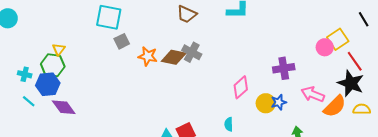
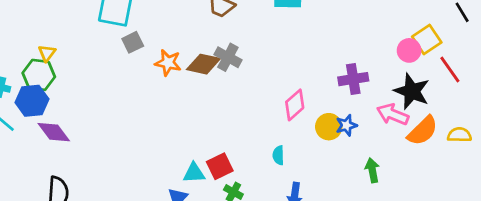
black star: (351, 83) -> (412, 91), moved

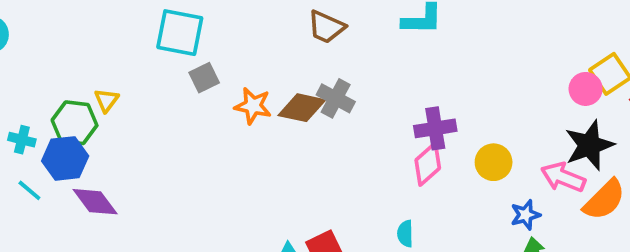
yellow triangle: (47, 53) -> (106, 100), moved
purple cross: (353, 79) -> (435, 128), moved
black star: (412, 91) -> (589, 145), turned 30
blue star: (346, 125) -> (525, 215), moved
yellow circle: (329, 127) -> (494, 162), moved

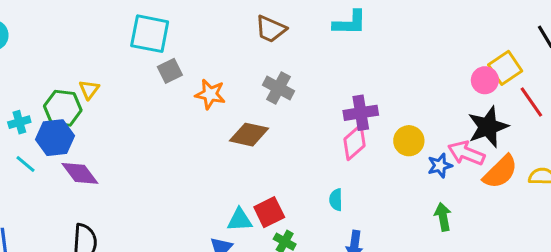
brown diamond: (302, 108) -> (249, 135), moved
cyan cross: (22, 140) -> (19, 122), turned -30
blue star: (525, 215) -> (440, 166), moved

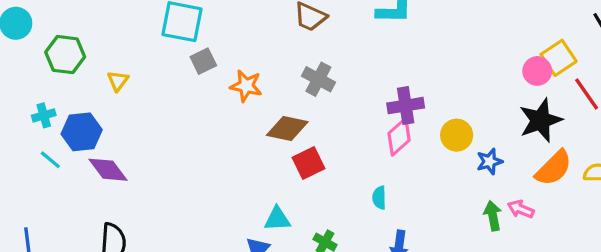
green hexagon: (63, 108) -> (65, 55), moved
pink arrow: (466, 153) -> (521, 209), moved, size x0.7
red square: (269, 212) -> (309, 163), moved

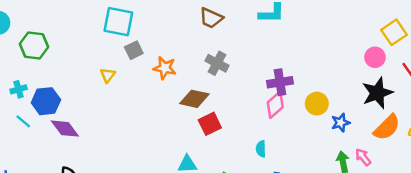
yellow square: (559, 58) -> (394, 32), moved
yellow triangle: (118, 81) -> (108, 75), moved
pink arrow: (521, 209) -> (363, 157), turned 30

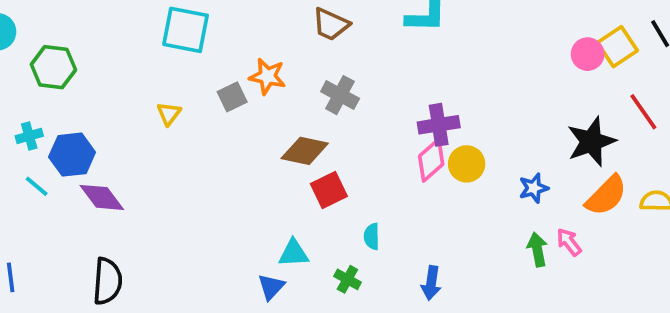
gray square: (134, 50) -> (232, 97), moved
pink circle: (375, 57) -> (588, 54), moved
orange star: (165, 68) -> (267, 76), moved
yellow circle: (317, 104) -> (467, 164), moved
cyan semicircle: (261, 149) -> (372, 236), moved

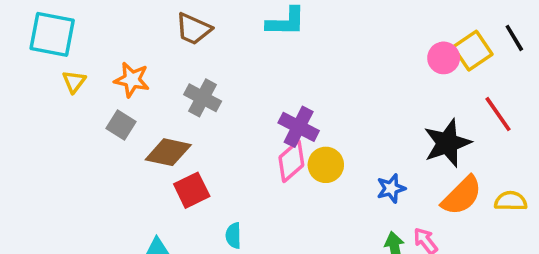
gray square: (232, 97) -> (121, 125), moved, turned -32
yellow triangle: (169, 114) -> (74, 81), moved
purple cross: (439, 125) -> (299, 127), turned 36

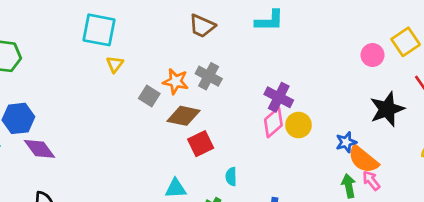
pink circle: (444, 58) -> (372, 55), moved
orange star: (132, 80) -> (176, 81), moved
orange semicircle: (462, 196) -> (363, 159), moved, turned 84

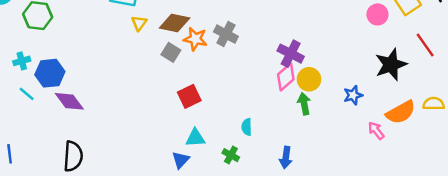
brown diamond: (184, 116) -> (175, 23), moved
red square: (201, 144) -> (189, 96), moved
orange semicircle: (363, 159) -> (401, 112), moved, turned -68
green arrow: (349, 186) -> (304, 104), moved

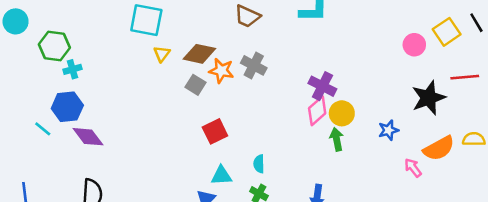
red line: (425, 45) -> (465, 77), turned -60
cyan cross: (22, 61) -> (73, 69), moved
cyan semicircle: (247, 127) -> (259, 164), moved

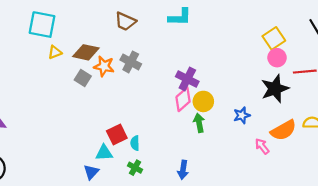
yellow square: (447, 32) -> (274, 38), moved
pink circle: (414, 45) -> (277, 58), moved
yellow triangle: (162, 54) -> (55, 52), turned 32
red square: (215, 131) -> (117, 135), moved

